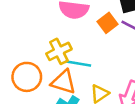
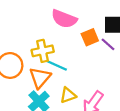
orange triangle: (64, 82) -> (40, 78), turned 40

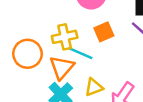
orange square: (90, 37) -> (104, 32), moved

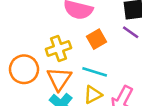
cyan line: (80, 53) -> (95, 72), moved

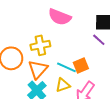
orange square: (96, 39) -> (81, 65), moved

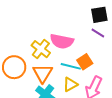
pink semicircle: (60, 17) -> (62, 41), moved
yellow cross: (40, 45) -> (41, 49), turned -30

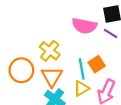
pink semicircle: (62, 41) -> (84, 26), moved
cyan line: (71, 66) -> (82, 69), turned 66

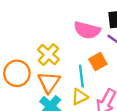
orange square: (97, 64) -> (98, 62), moved

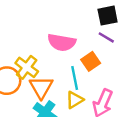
pink semicircle: (87, 30) -> (62, 42), moved
yellow cross: (48, 55) -> (27, 67), moved

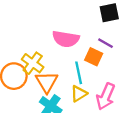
purple line: (106, 37) -> (105, 43), moved
orange square: (91, 61) -> (94, 57), turned -30

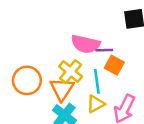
purple line: (105, 43) -> (104, 50), moved, turned -35
yellow cross: (33, 63) -> (71, 72), moved

